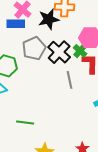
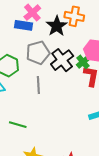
black star: (49, 19) -> (57, 26), turned -30
gray line: (69, 80) -> (38, 85), moved

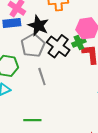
black star: (57, 26) -> (38, 26), moved
green cross: (83, 62) -> (79, 42), turned 32

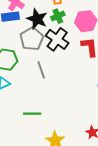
green cross: (79, 42) -> (58, 16), moved

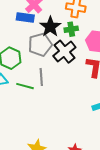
green line: (32, 114) -> (25, 86), moved

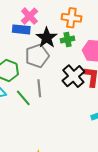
black cross: (64, 52) -> (73, 76), moved
green line: (25, 86) -> (23, 98), turned 36

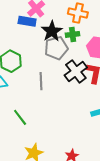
gray pentagon: (37, 56) -> (56, 48), moved
green line: (23, 98) -> (20, 117), moved

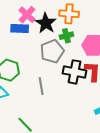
black star: (52, 31) -> (46, 23), moved
black cross: (76, 71) -> (75, 72), turned -35

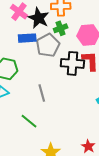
blue rectangle: (20, 28) -> (27, 38), moved
gray line: (41, 86) -> (42, 93), moved

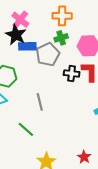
black star: (39, 18) -> (16, 35), moved
black cross: (72, 63) -> (72, 74), size x0.7

